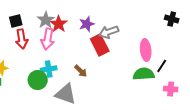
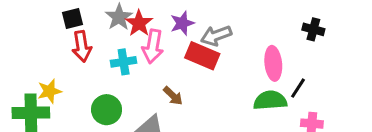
black cross: (172, 19) -> (313, 29), moved
pink arrow: (48, 39) -> (153, 46), moved
red rectangle: (100, 45) -> (202, 56), turned -40
cyan cross: (49, 69) -> (124, 62), moved

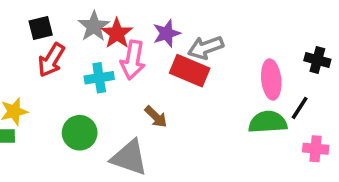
black cross: (313, 29) -> (317, 60), moved
red arrow: (82, 46) -> (51, 60), turned 40

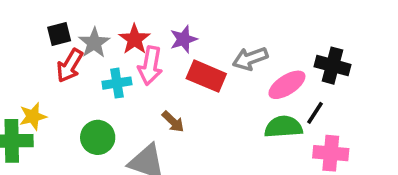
gray star: (94, 26) -> (94, 43), moved
gray arrow: (206, 48) -> (250, 59), moved
black cross: (317, 60) -> (333, 66), size x1.4
pink ellipse: (271, 80) -> (287, 85), turned 63
pink cross: (316, 149) -> (331, 153), size x1.4

